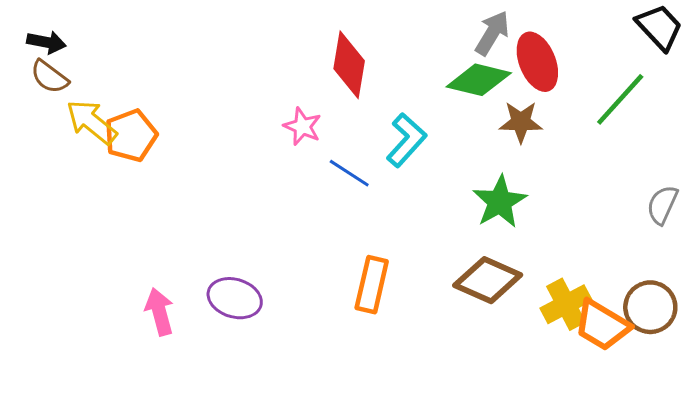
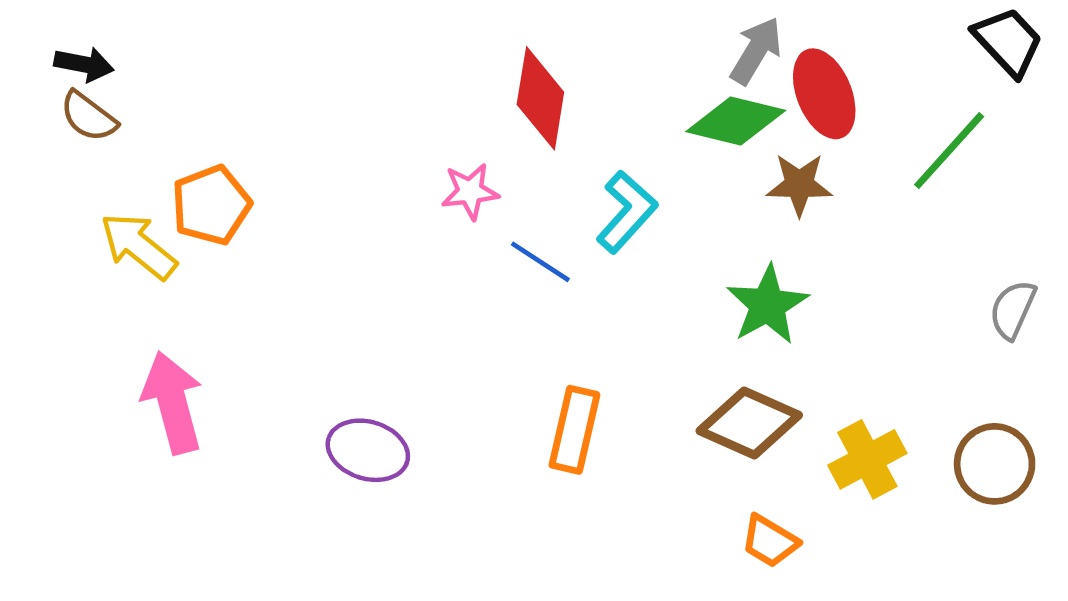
yellow arrow: (92, 122) -> (139, 246), moved
pink star: (302, 126) -> (470, 191), turned -30
pink arrow: (159, 312) -> (173, 403), moved, size x1.4
orange trapezoid: (602, 325) -> (770, 541), moved, size x0.7

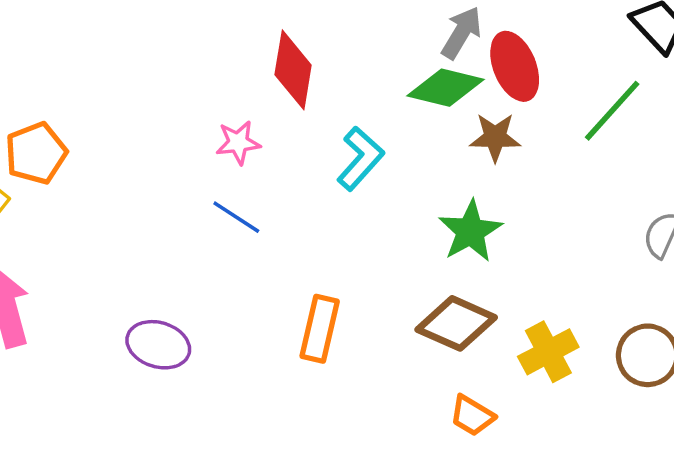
blue line: (540, 262) -> (236, 217), moved

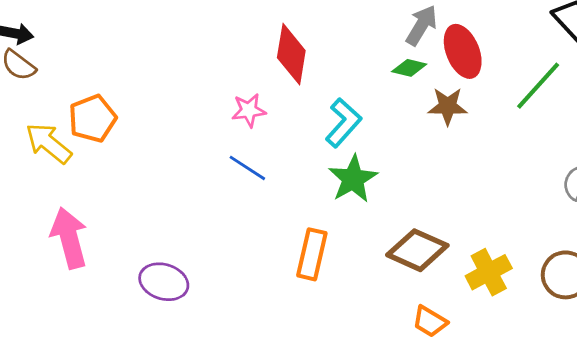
green diamond: (446, 88) -> (409, 68), size x0.6
green star: (470, 231) -> (353, 179), moved
purple ellipse: (158, 345) -> (164, 282), moved

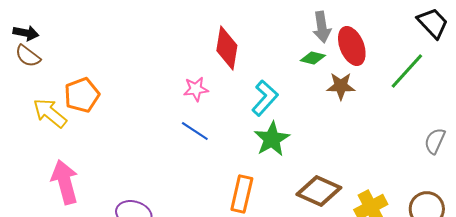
gray arrow: (422, 25) -> (322, 27), turned 140

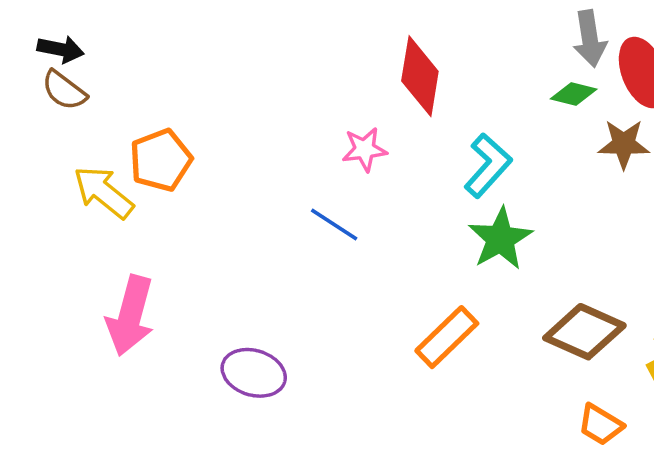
blue line: (195, 131) -> (334, 224), moved
pink arrow: (65, 182) -> (130, 316), turned -150
orange rectangle: (242, 194) -> (447, 337), turned 33

